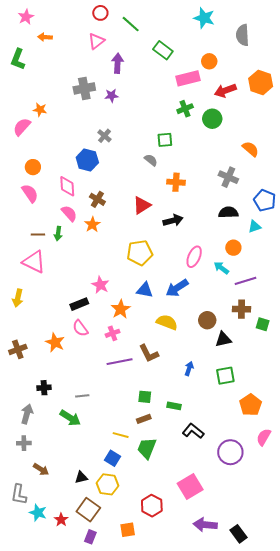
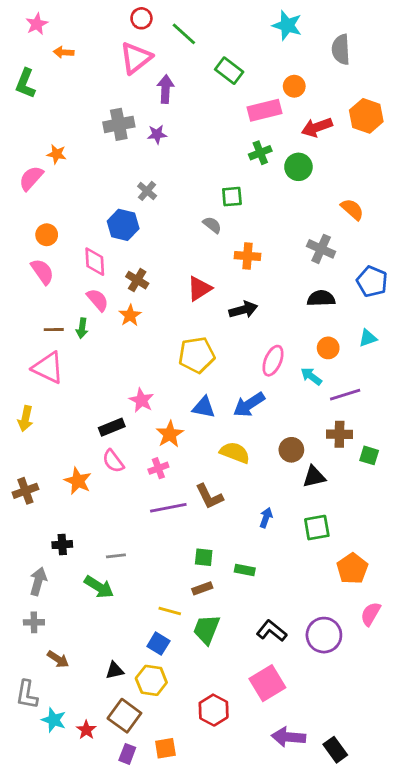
pink triangle: (96, 41) -> (136, 58), size x1.4
cyan triangle: (255, 227) -> (368, 338), moved
black L-shape: (193, 431) -> (272, 631), moved
orange square: (128, 530) -> (165, 748), moved

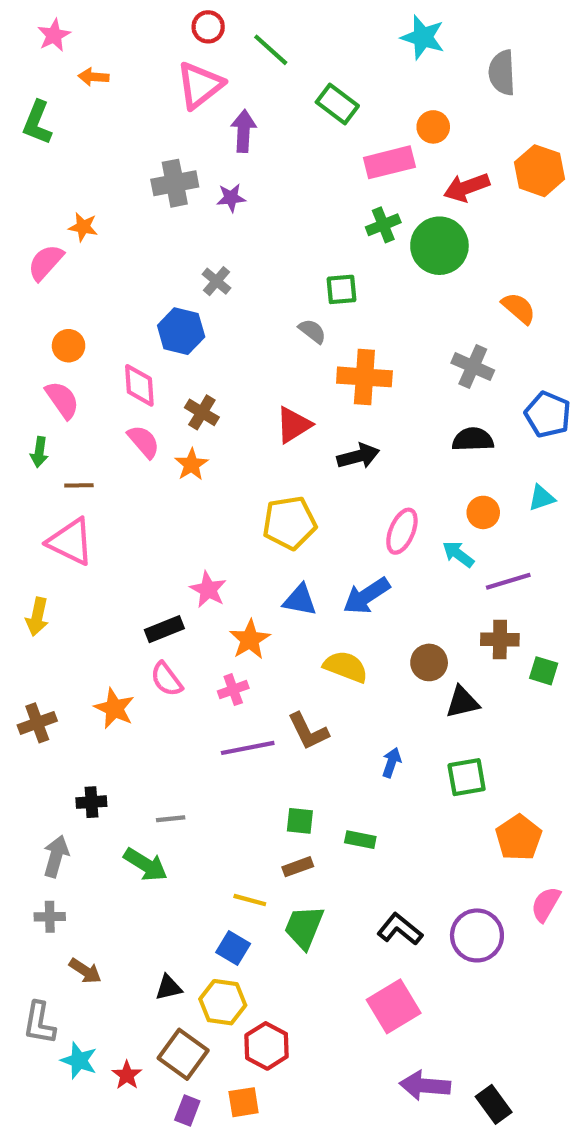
green circle: (298, 167) -> (439, 246), size x1.4
orange cross: (248, 256) -> (364, 377), size x1.4
green arrow: (82, 328) -> (39, 452), moved
red hexagon: (214, 710) -> (266, 1046), moved

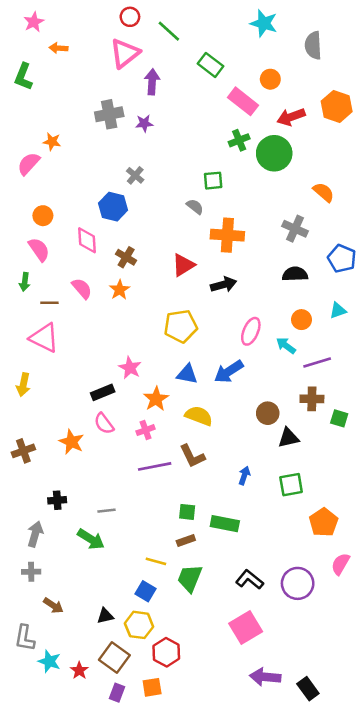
pink rectangle: (389, 162) -> (243, 101), turned 52
pink semicircle: (144, 442) -> (82, 288), moved
yellow semicircle: (346, 667) -> (199, 416), moved
green rectangle: (360, 840) -> (225, 524), size x1.5

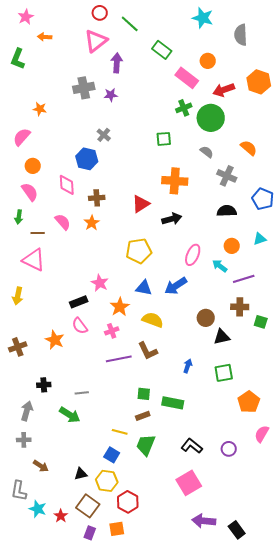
pink semicircle: (29, 164) -> (22, 137), moved
gray semicircle: (195, 207) -> (207, 152), moved
brown cross: (126, 257) -> (97, 198), turned -35
purple circle: (298, 583) -> (229, 449), size x0.6

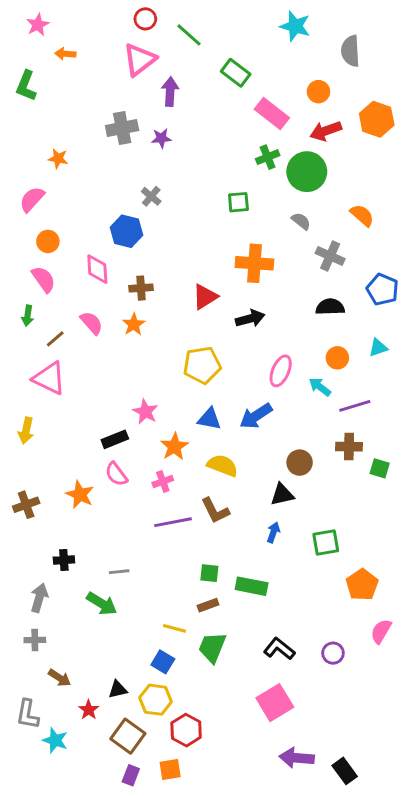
orange circle: (208, 61) -> (318, 92), moved
brown line: (38, 233) -> (55, 339), turned -40
black triangle: (222, 337) -> (282, 495), moved
red star: (61, 516) -> (89, 710), moved

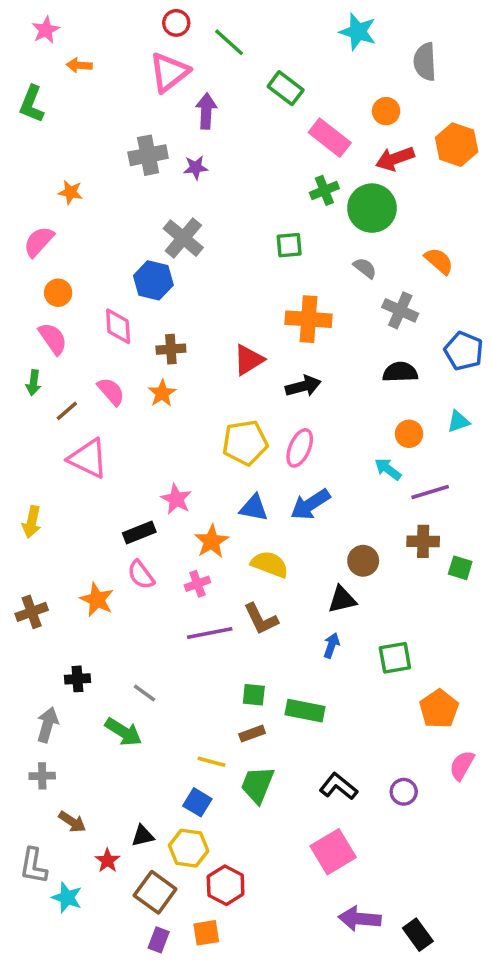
gray cross: (151, 196) -> (183, 238), size x1.6
pink ellipse: (281, 371) -> (300, 448), moved
pink triangle: (49, 378) -> (88, 458), moved
gray line: (119, 572) -> (144, 693), turned 42

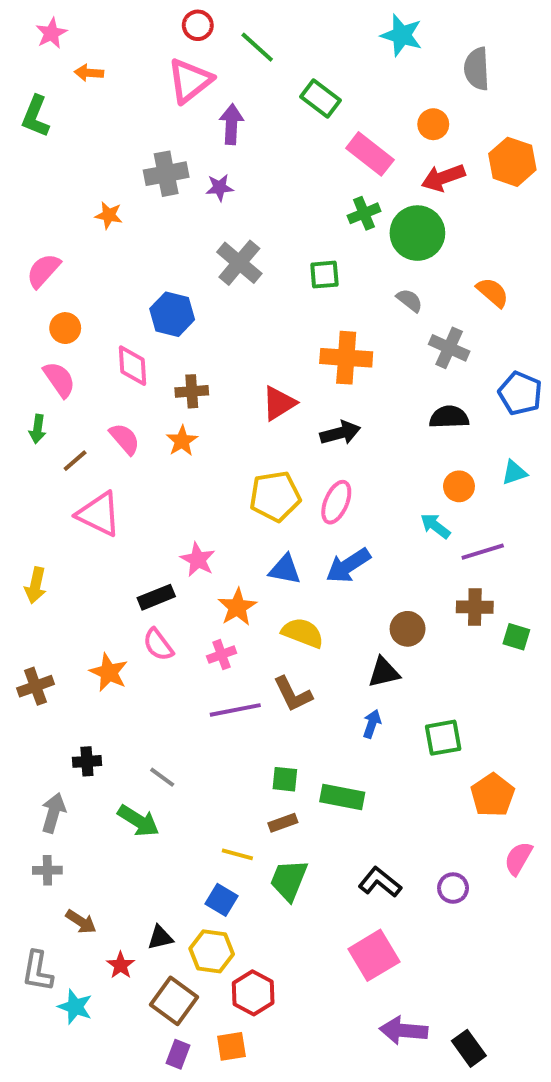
orange star: (70, 192) -> (109, 215), moved
gray cross: (183, 238) -> (239, 263), moved

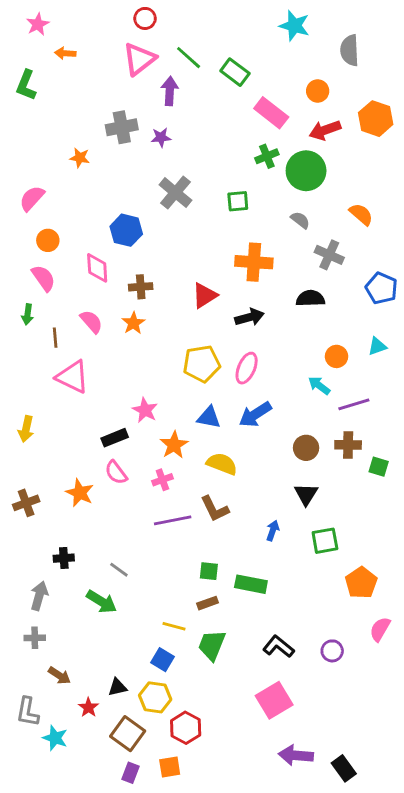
green line: (257, 47) -> (189, 58), moved
black semicircle: (449, 417) -> (310, 298), moved
brown line: (75, 461) -> (55, 338), turned -54
brown circle: (408, 629) -> (306, 448), moved
black triangle: (384, 672) -> (306, 494), moved, turned -45

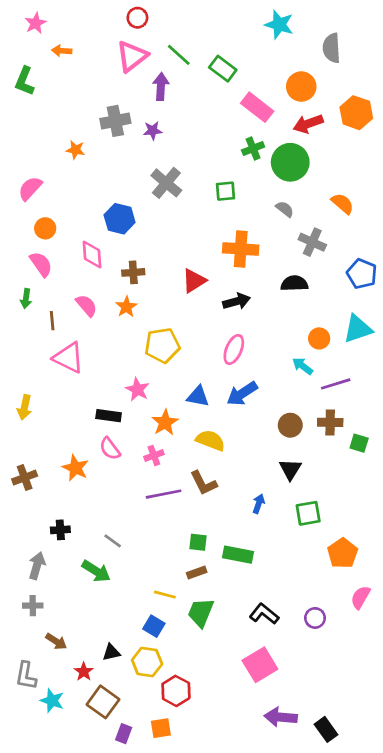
orange circle: (318, 91) -> (301, 87), size x1.4
cyan triangle: (377, 346) -> (358, 329), size x1.6
yellow pentagon: (202, 364) -> (162, 345), moved
black rectangle: (115, 438) -> (109, 416), turned 30
brown square: (128, 734) -> (103, 702), moved

